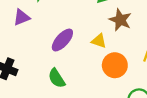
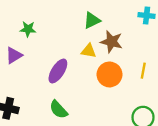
yellow triangle: (99, 41) -> (89, 51), moved
orange circle: (115, 65) -> (110, 74), moved

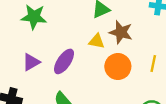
green star: (28, 29) -> (34, 17), size x1.5
purple triangle: (14, 55) -> (31, 62), moved

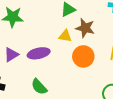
purple ellipse: (64, 61) -> (39, 53), turned 45

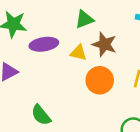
purple ellipse: (39, 53) -> (44, 44), moved

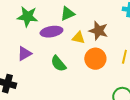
green triangle: (84, 19) -> (68, 14), moved
green semicircle: (41, 115) -> (58, 64), moved

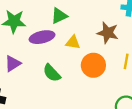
brown star: (98, 31) -> (108, 33), moved

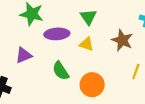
green triangle: (59, 16) -> (88, 17), moved, turned -48
orange circle: (93, 65) -> (92, 85), moved

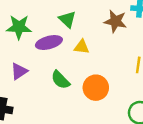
green triangle: (88, 17) -> (67, 19), moved
brown star: (122, 40) -> (115, 21), moved

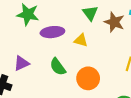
green triangle: (67, 19) -> (90, 13), moved
purple triangle: (19, 71) -> (21, 63), moved

